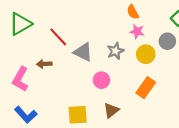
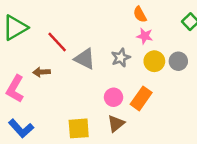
gray circle: (167, 41) -> (178, 61), moved
pink circle: (101, 80) -> (114, 97), moved
orange rectangle: (146, 88) -> (141, 98), moved

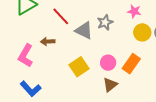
gray star: (121, 58) -> (105, 22), moved
yellow square: (79, 128) -> (79, 67), moved, turned -30

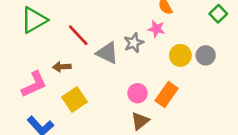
pink star: (134, 11) -> (156, 29), moved
pink L-shape: (26, 56) -> (34, 84), turned -145
yellow square: (79, 67) -> (74, 100), moved

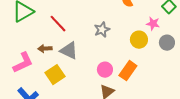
pink star: (156, 29) -> (153, 24), moved
gray triangle: (107, 53) -> (69, 51), moved
gray circle: (206, 55) -> (167, 43), moved

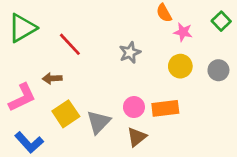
pink star: (153, 24) -> (183, 32), moved
gray triangle: (69, 51) -> (99, 122), moved, turned 48
orange rectangle: (128, 71) -> (165, 108), turned 48

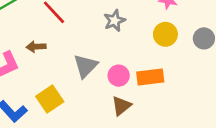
yellow square: (66, 114) -> (50, 99), moved
gray triangle: (99, 122) -> (86, 66), moved

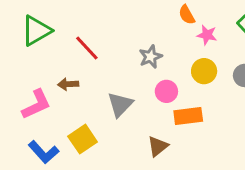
pink circle: (119, 76) -> (166, 91), moved

